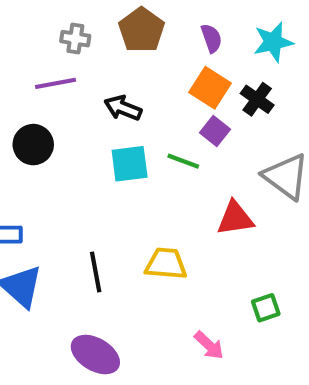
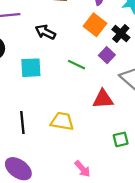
purple square: (215, 131) -> (107, 55), moved
cyan square: (130, 164) -> (31, 68), moved
green square: (266, 308) -> (121, 139), moved

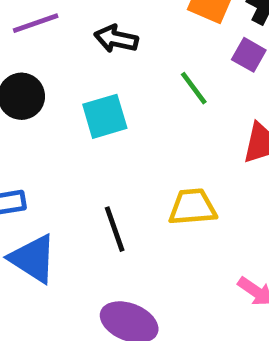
green line: (77, 65) -> (194, 88), turned 42

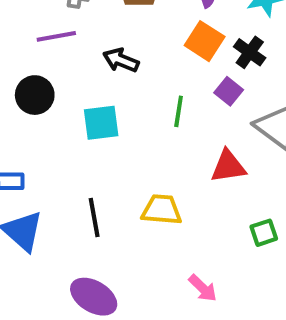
green line: (194, 88) -> (179, 111), turned 36

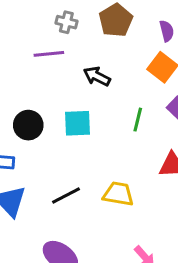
black circle: (35, 95) -> (28, 125), moved
black line: (94, 218) -> (66, 195), turned 68

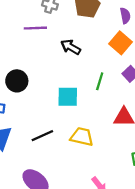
cyan square: (78, 123) -> (68, 97), moved

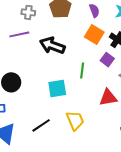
black arrow: (71, 47) -> (52, 45), size x1.4
yellow trapezoid: (82, 137) -> (75, 121), turned 65

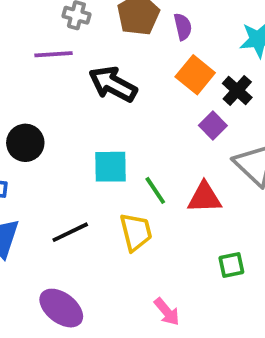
purple semicircle: (94, 11) -> (183, 27), moved
green line: (82, 71) -> (155, 190), moved, turned -49

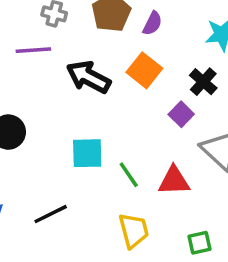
purple semicircle: (183, 27) -> (152, 23), turned 40
orange square: (195, 75) -> (144, 70), moved
yellow trapezoid: (136, 232) -> (134, 230), moved

